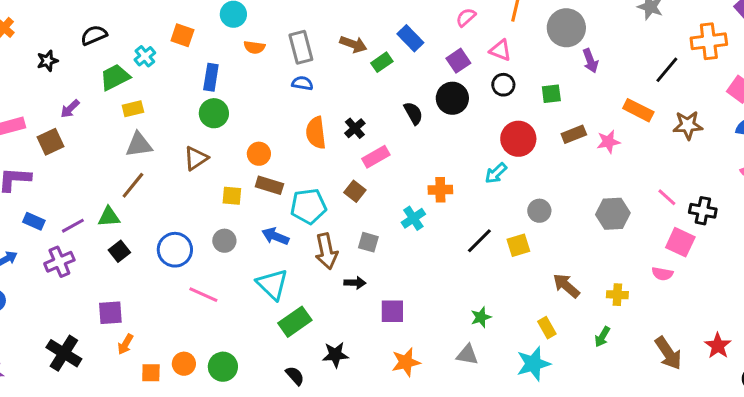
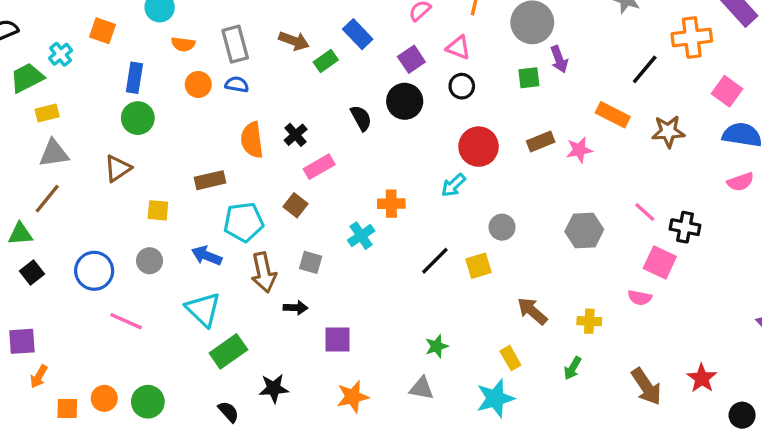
green square: (551, 94) -> (529, 78), moved
orange circle: (259, 154) -> (198, 84), moved
brown rectangle: (269, 185) -> (210, 180), moved, turned -30

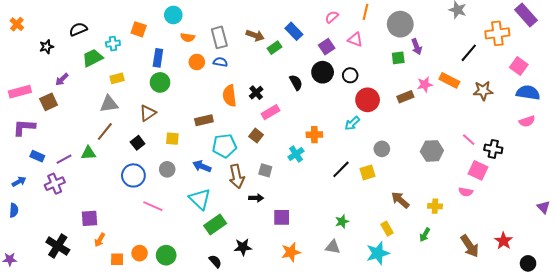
cyan cross: (61, 54) -> (113, 44), turned 32
black circle: (462, 86) -> (350, 75), moved
yellow rectangle: (47, 113) -> (117, 78), moved
pink star: (579, 150) -> (425, 84), moved
black square: (32, 272) -> (138, 143), moved

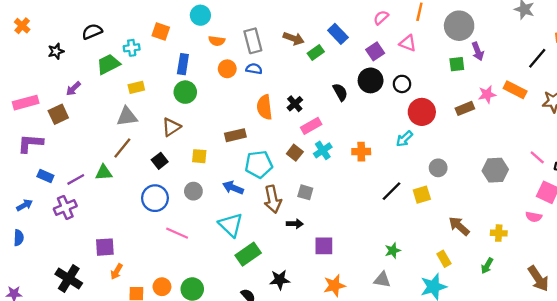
cyan cross: (296, 154) -> (323, 150), moved

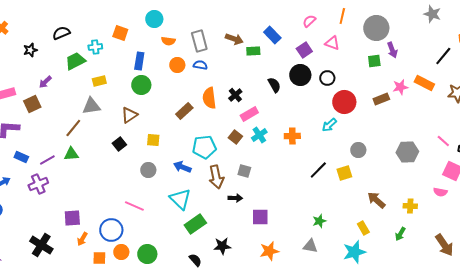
green rectangle: (316, 52) -> (253, 51), turned 32
brown rectangle: (235, 135) -> (184, 111), moved, turned -30
brown line: (122, 148) -> (73, 128), moved
blue circle: (155, 198) -> (111, 230), moved

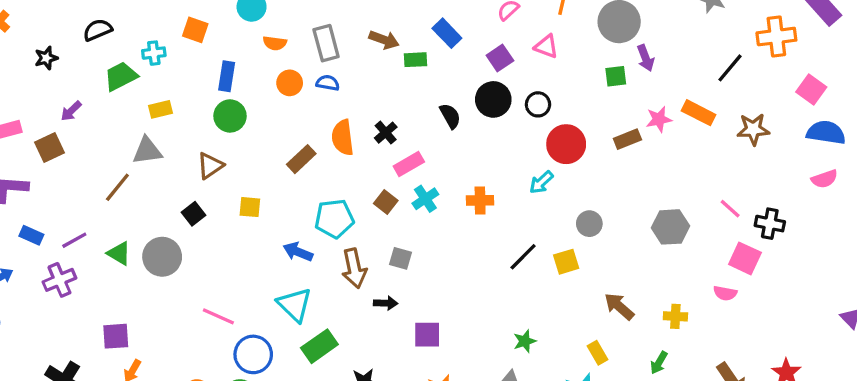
green triangle: (71, 154) -> (119, 253), moved, turned 35
gray circle: (148, 170) -> (162, 257), moved, size x1.5
blue circle: (111, 230) -> (253, 354), moved

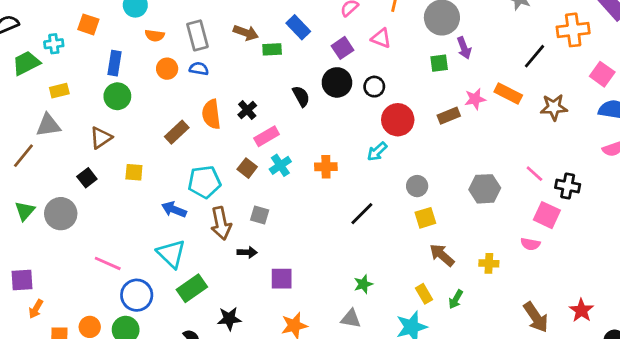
green triangle: (119, 253) -> (25, 211), turned 40
yellow square: (566, 262) -> (425, 218), moved
green arrow: (659, 363) -> (456, 299), moved

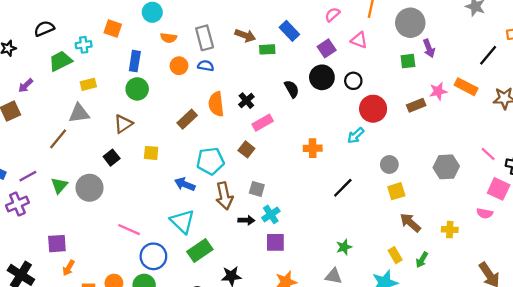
cyan cross: (280, 165) -> (271, 214), moved

